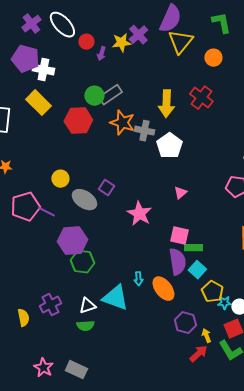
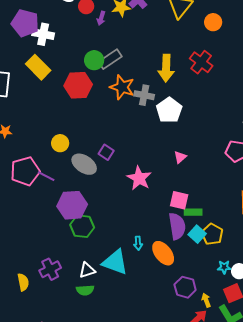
yellow pentagon: (212, 292) -> (212, 234), moved

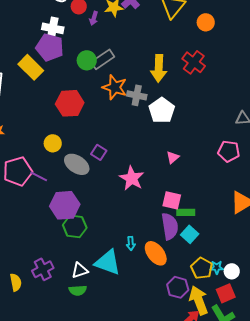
purple pentagon: (25, 23) -> (50, 47), moved
white cross: (43, 34) -> (53, 28), moved
red hexagon: (78, 85) -> (70, 103), moved
yellow pentagon: (212, 234) -> (202, 268), moved
yellow arrow: (206, 300) -> (199, 300), size x2.0

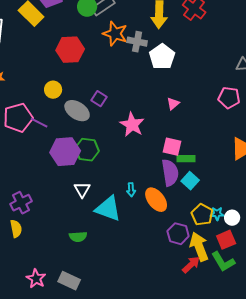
green hexagon: (75, 226) -> (87, 150), moved
purple cross: (43, 269) -> (21, 203), moved
white triangle: (80, 270) -> (82, 190), moved, turned -42

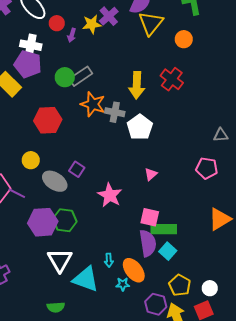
green rectangle: (186, 159) -> (164, 229), size x1.4
white triangle: (82, 190) -> (60, 260), size x1.5
cyan star: (217, 214) -> (123, 284), moved

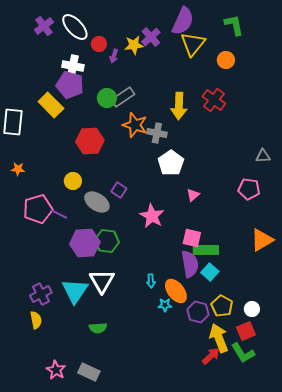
white pentagon: (140, 127) -> (171, 163), moved
cyan triangle: (86, 279) -> (75, 291), moved, turned 44
purple hexagon: (156, 304) -> (198, 312), moved

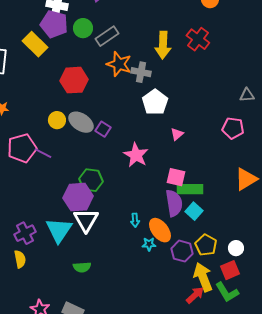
green circle: (107, 98) -> (83, 28), moved
gray ellipse: (97, 202) -> (81, 122), moved
purple hexagon: (85, 243) -> (78, 197), moved

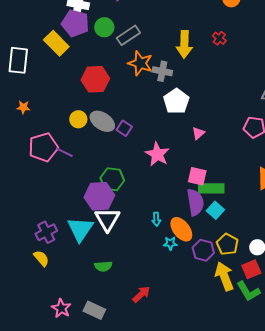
red cross: (198, 39) -> (219, 38), size x0.6
yellow semicircle: (20, 259) -> (41, 258), turned -30
red arrow: (195, 295) -> (141, 294), moved

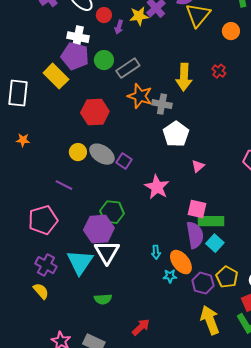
pink pentagon: (43, 147) -> (43, 220), moved
purple cross: (46, 232) -> (46, 265), turned -35
yellow arrow: (224, 276) -> (210, 320), moved

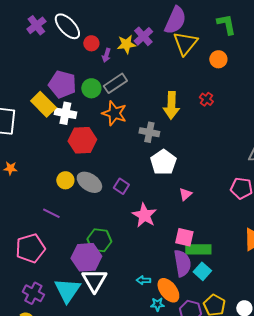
white cross: (78, 37) -> (65, 113), moved
gray rectangle: (128, 68) -> (115, 83), moved
orange star: (140, 96) -> (114, 113), moved
purple square: (124, 161) -> (121, 186), moved
cyan arrow: (156, 252) -> (143, 280), turned 96

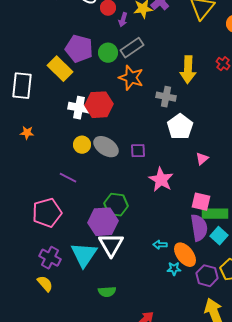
white cross: (65, 113) -> (79, 108), moved
purple square: (121, 186) -> (138, 151), turned -35

